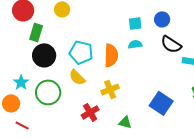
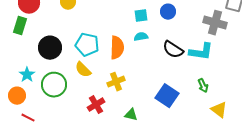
green rectangle: (36, 32) -> (20, 26), moved
black semicircle: (171, 44) -> (173, 50), moved

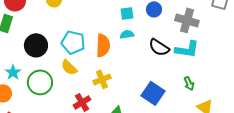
gray cross: (215, 23) -> (187, 20), moved

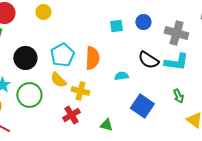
cyan semicircle: (127, 34) -> (121, 76), moved
cyan pentagon: (73, 42) -> (62, 55), turned 30
yellow cross: (102, 79) -> (80, 91), moved, turned 36

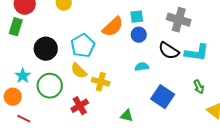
blue circle: (143, 22) -> (139, 35), moved
gray cross: (176, 33) -> (179, 20), moved
orange semicircle: (92, 58) -> (113, 27), moved, turned 45
red cross: (71, 115) -> (80, 106), moved

